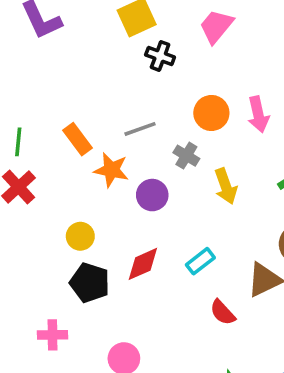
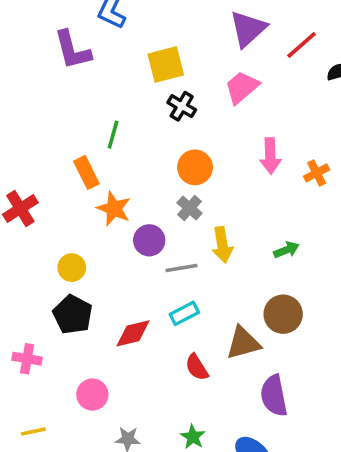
orange circle: (211, 113) -> (195, 167), moved
pink arrow: (258, 114) -> (270, 156), moved
gray line: (140, 129) -> (181, 268), moved
green line: (18, 142) -> (113, 135), moved
red diamond: (143, 264) -> (133, 333), moved

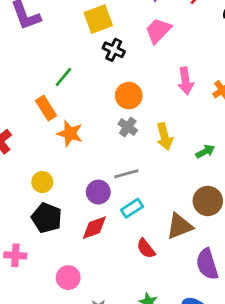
green line: (113, 135) -> (63, 77), turned 30
purple circle: (149, 240) -> (98, 192), moved
yellow arrow: (222, 245) -> (165, 136), moved

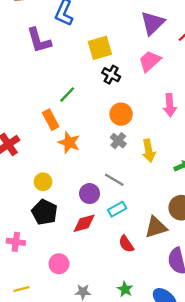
gray line: (126, 174) -> (114, 180), turned 42

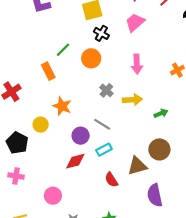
pink arrow: (170, 105) -> (137, 64), moved
orange circle: (121, 114) -> (91, 58), moved
orange star: (69, 143) -> (62, 106), moved
yellow arrow: (149, 151) -> (132, 100), turned -84
black pentagon: (45, 212) -> (17, 143), moved

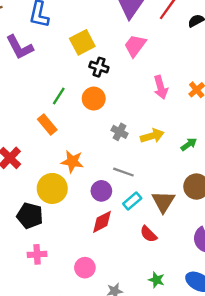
pink arrow: (137, 64) -> (161, 87), moved
yellow circle: (41, 125) -> (52, 188), size x1.6
brown triangle: (137, 166) -> (163, 202), moved, turned -30

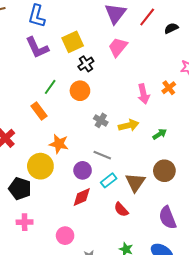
purple L-shape: (20, 47) -> (37, 48), moved
black cross: (99, 67) -> (86, 64), turned 35
pink arrow: (161, 87) -> (144, 94), moved

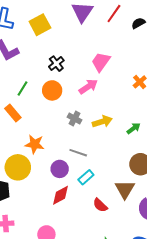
yellow square: (73, 42) -> (40, 25), moved
pink trapezoid: (118, 47) -> (101, 62), moved
pink arrow: (144, 94) -> (88, 87), moved, turned -108
brown triangle: (135, 182) -> (125, 189), moved

